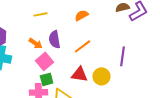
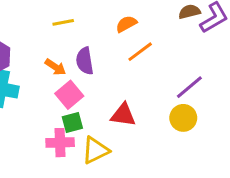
orange line: (82, 46) -> (140, 52), moved
purple line: (122, 56) -> (189, 87), turned 42
yellow circle: (102, 76) -> (183, 118), moved

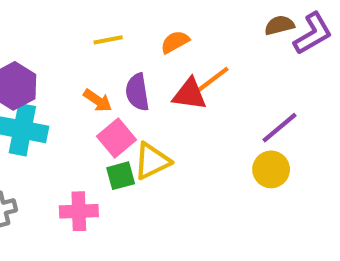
orange semicircle: (126, 24) -> (175, 42), moved
red triangle: (123, 115) -> (190, 94), moved
pink cross: (60, 143) -> (79, 211), moved
yellow triangle: (95, 150) -> (152, 161), moved

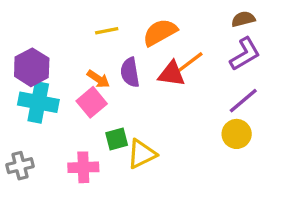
purple L-shape: (313, 34) -> (245, 54), moved
orange semicircle: (175, 42) -> (160, 32), size x1.5
pink square: (116, 138) -> (92, 102), moved
yellow triangle: (152, 161) -> (142, 154), moved

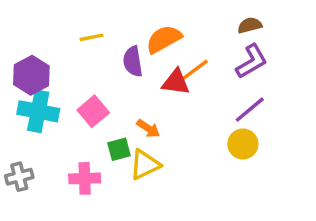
yellow line: (107, 31) -> (92, 37), moved
purple semicircle: (130, 72) -> (133, 61), moved
orange arrow: (98, 79) -> (148, 129), moved

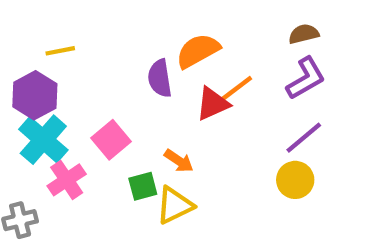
yellow line: (92, 37) -> (60, 51), moved
red triangle: (176, 82) -> (213, 104), turned -32
cyan cross: (38, 111) -> (43, 140), turned 30
pink cross: (85, 178) -> (67, 180), moved, turned -32

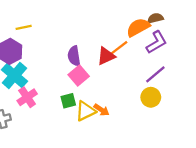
orange semicircle: (198, 51) -> (138, 27), moved
purple semicircle: (160, 78) -> (74, 56), moved
pink square: (111, 140) -> (79, 76), moved
orange arrow: (179, 161) -> (102, 110), moved

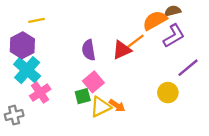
purple line: (155, 74) -> (188, 68), moved
pink square: (79, 76) -> (93, 82), moved

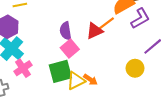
pink square: (93, 82) -> (70, 49), moved
green square: (83, 96) -> (60, 71), size x1.6

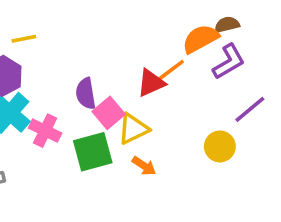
purple semicircle: (66, 31) -> (86, 93), moved
pink cross: (23, 68) -> (45, 131), moved, turned -30
yellow triangle: (76, 81) -> (133, 129), moved

